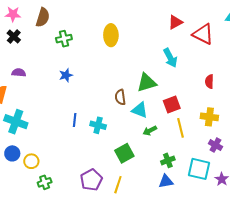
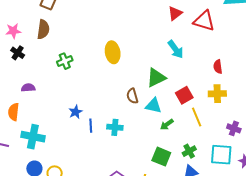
yellow ellipse: (111, 35) -> (113, 52), moved
green cross: (64, 39) -> (65, 61), moved
blue star: (66, 75) -> (76, 112), moved
yellow cross: (209, 117) -> (217, 94), moved
green square: (124, 153) -> (161, 157), moved, turned -30

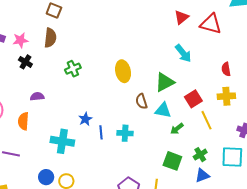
yellow ellipse: (113, 52) -> (123, 71), moved
cyan cross: (33, 137) -> (62, 141), moved

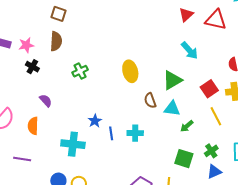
purple semicircle: (37, 96) -> (46, 101), turned 56
red square: (193, 99) -> (209, 89), moved

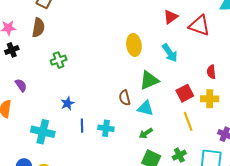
black cross: (32, 67) -> (12, 50), turned 32
yellow ellipse: (130, 71) -> (134, 45), moved
blue star: (95, 121) -> (67, 103), moved
green arrow: (187, 126) -> (146, 133), moved

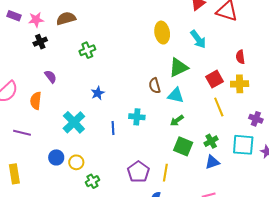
brown semicircle: (38, 28) -> (66, 18), turned -114
blue line: (82, 126) -> (113, 128), moved
cyan cross: (43, 132) -> (74, 122), turned 35

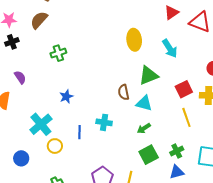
brown semicircle: (66, 18) -> (39, 20), turned -36
green square: (183, 146) -> (149, 155), turned 36
yellow circle: (76, 162) -> (55, 146), moved

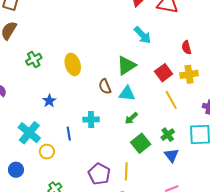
yellow ellipse: (134, 40) -> (73, 64), moved
blue triangle: (177, 172) -> (171, 155), turned -42

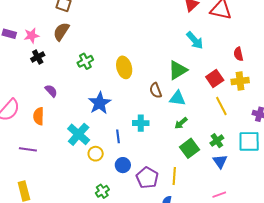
blue star: (49, 101) -> (100, 103), size x1.6
blue circle: (16, 170) -> (123, 165), moved

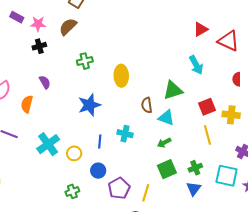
red semicircle: (238, 54) -> (237, 79), moved
cyan cross: (79, 134) -> (48, 144), moved

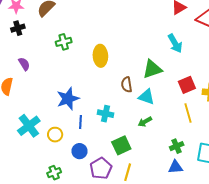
blue star: (89, 105) -> (68, 99), moved
green square: (167, 169) -> (121, 145), moved
blue triangle: (194, 189) -> (175, 167), turned 49

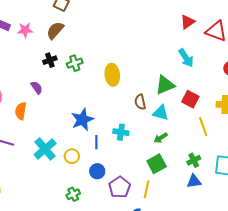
black cross: (18, 28) -> (50, 60), moved
red square: (187, 85) -> (190, 99), moved, turned -36
green square: (121, 145) -> (157, 164), moved

